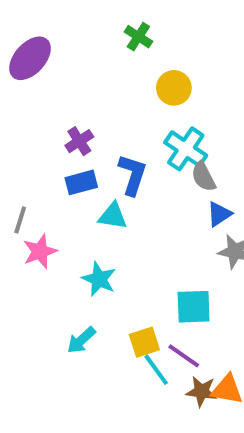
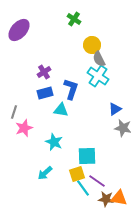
gray semicircle: (203, 177) -> (99, 59), moved
cyan square: (194, 307) -> (87, 156), moved

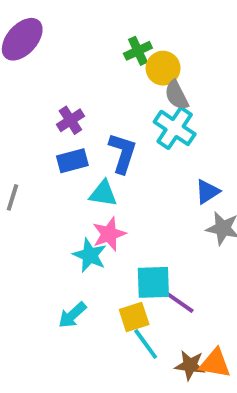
green cross: (74, 19) -> (138, 51), moved, turned 32
pink star: (24, 128) -> (109, 234), moved
purple line: (97, 181) -> (178, 302), moved

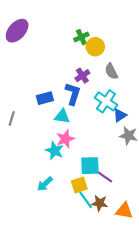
gray semicircle: (177, 95) -> (111, 71), moved
purple cross: (70, 120) -> (82, 76), moved
cyan cross: (175, 128) -> (106, 101), moved
brown star: (190, 365) -> (100, 203), moved

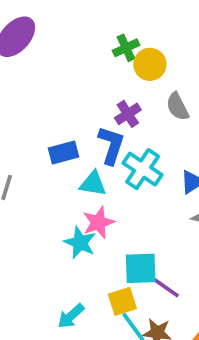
cyan cross: (106, 101) -> (143, 169), moved
cyan arrow: (45, 184) -> (71, 316), moved

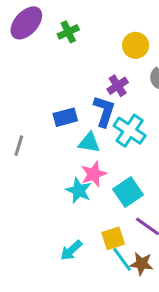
green cross: (126, 48) -> (68, 32), moved
cyan square: (141, 268) -> (128, 192), moved, turned -32

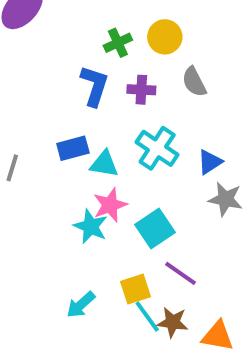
green cross: (68, 32) -> (118, 43), moved
purple cross: (118, 86) -> (141, 90), turned 36
blue L-shape: (104, 111) -> (94, 86), moved
blue rectangle: (65, 117) -> (73, 148), moved

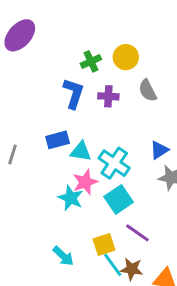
cyan cross: (157, 148) -> (114, 163), moved
cyan arrow: (81, 305) -> (63, 256), turned -95

